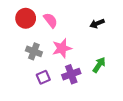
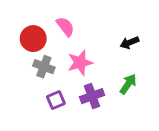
red circle: (26, 18) -> (33, 39), moved
black arrow: (97, 23) -> (129, 43), moved

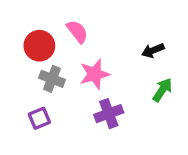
green arrow: (128, 84) -> (162, 90), moved
purple square: (56, 100) -> (39, 118), moved

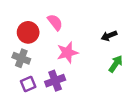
gray cross: (52, 79) -> (21, 58), moved
purple cross: (109, 114) -> (55, 81), moved

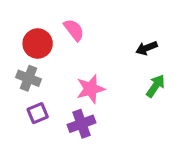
pink star: (67, 53) -> (91, 89), moved
purple cross: (55, 81) -> (81, 124), moved

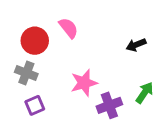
green arrow: (156, 86) -> (145, 93), moved
purple cross: (81, 124) -> (109, 105), moved

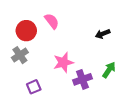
gray cross: (26, 73) -> (20, 55), turned 35
purple square: (35, 105) -> (34, 87), moved

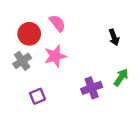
black arrow: (103, 34) -> (114, 37), turned -88
pink star: (63, 62) -> (55, 56), moved

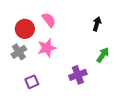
black arrow: (114, 37) -> (97, 24), moved, turned -144
green arrow: (121, 77) -> (103, 55), moved

